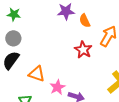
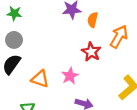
orange semicircle: (85, 21) -> (93, 20), turned 40
pink star: (57, 87) -> (70, 76), moved

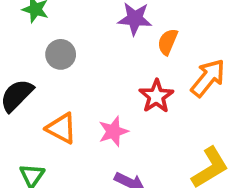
gray circle: (14, 40) -> (61, 54), moved

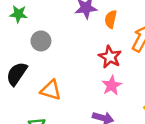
pink star: (113, 131) -> (112, 85), moved

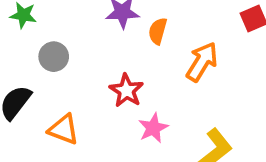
red star: (110, 57) -> (126, 91), moved

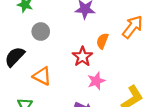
orange semicircle: (158, 31) -> (102, 41), moved
orange arrow: (202, 62) -> (133, 27), moved

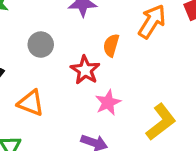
gray circle: (41, 32) -> (41, 45), moved

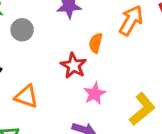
gray circle: (41, 45) -> (22, 30), moved

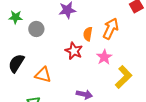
orange arrow: (131, 20) -> (111, 29), moved
pink star: (95, 94) -> (104, 57), moved

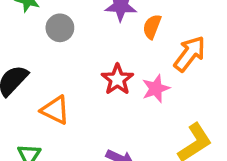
orange semicircle: (88, 34) -> (152, 27), moved
pink star: (104, 57) -> (156, 89), moved

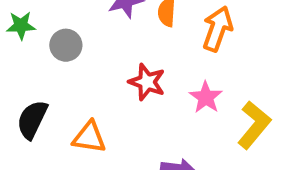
pink star: (156, 89) -> (206, 97), moved

